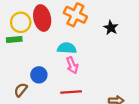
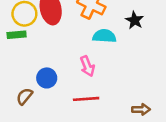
cyan semicircle: (67, 48) -> (104, 36), moved

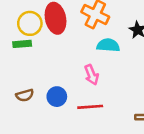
blue circle: (47, 78) -> (57, 97), moved
brown semicircle: (24, 96) -> (25, 95), moved, turned -144

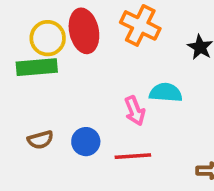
green rectangle: (22, 44) -> (37, 67), size x1.5
cyan semicircle: (108, 45) -> (166, 93), moved

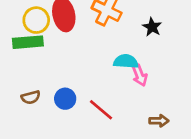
pink arrow: (135, 111) -> (140, 75), moved
red line: (133, 156) -> (101, 110), turned 44

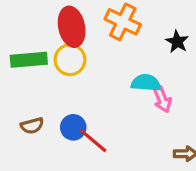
yellow circle: (36, 20) -> (70, 60), moved
red line: (101, 110) -> (93, 141), moved

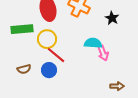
yellow circle: (70, 60) -> (47, 39), moved
red line: (93, 141) -> (56, 55), moved

